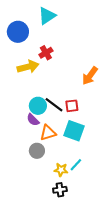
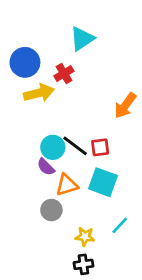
cyan triangle: (47, 16) -> (82, 39), moved
blue circle: (18, 32) -> (25, 62), moved
cyan line: (76, 165) -> (120, 225), moved

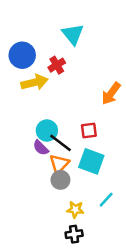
cyan triangle: (82, 39) -> (73, 34), turned -35
black line: (75, 146) -> (60, 143), moved
orange triangle: (67, 185) -> (59, 164), turned -30
gray circle: (51, 210) -> (60, 180), moved

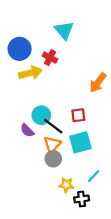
red cross: (57, 65) -> (50, 58), turned -32
purple semicircle: (41, 148) -> (27, 130), moved
cyan square: (91, 161) -> (80, 142), turned -35
black cross: (74, 234) -> (82, 199), moved

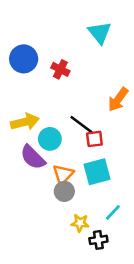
cyan triangle: (64, 30) -> (100, 33), moved
yellow arrow: (30, 73) -> (25, 122), moved
black line: (53, 126) -> (81, 124), moved
purple semicircle: (27, 130) -> (33, 157), size x1.5

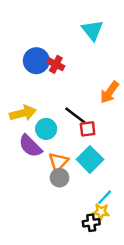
blue circle: (24, 59) -> (36, 61), moved
cyan square: (97, 172) -> (90, 159), turned -30
yellow star: (80, 223) -> (101, 212), moved

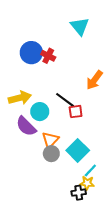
cyan square: (90, 159) -> (78, 150), moved

